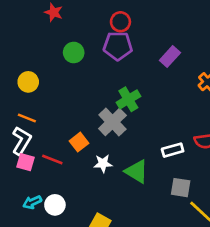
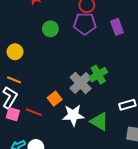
purple rectangle: (170, 57) -> (117, 27), moved, turned -63
green cross: (128, 99) -> (98, 75), moved
white star: (103, 163) -> (73, 115), size x1.5

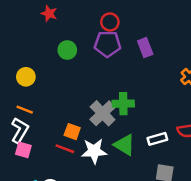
green cross: (98, 75) -> (123, 104), turned 30
orange square: (55, 99) -> (72, 132), turned -32
red line: (34, 112) -> (65, 149), moved
green triangle: (99, 121) -> (125, 145), moved

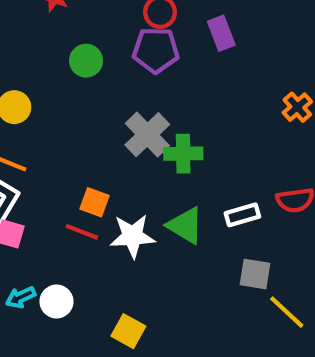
purple rectangle: (145, 48) -> (221, 33), moved
gray cross: (103, 113) -> (147, 135), moved

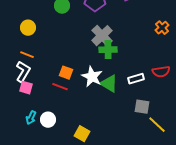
gray cross: (147, 135) -> (102, 36), moved
white star: (133, 236) -> (92, 77), moved, turned 30
cyan arrow: (21, 297) -> (31, 118), turned -40

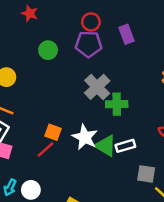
green cross: (108, 50) -> (117, 104), moved
white rectangle: (136, 79) -> (125, 146), moved
red line: (60, 87) -> (46, 149), turned -63

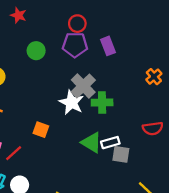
purple rectangle: (127, 34) -> (108, 46), moved
white star: (85, 137) -> (71, 103), moved
red line: (46, 149) -> (14, 153), moved
gray square: (146, 174) -> (121, 154), moved

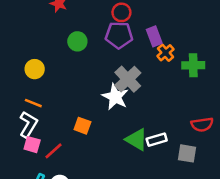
orange cross: (154, 77) -> (166, 53), moved
green cross: (102, 103) -> (193, 65), moved
gray square: (121, 154) -> (187, 153), moved

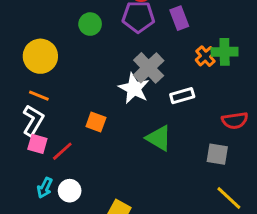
orange cross: (166, 53) -> (206, 56), moved
yellow circle: (35, 69) -> (40, 56), size x1.5
white rectangle: (157, 140) -> (182, 96), moved

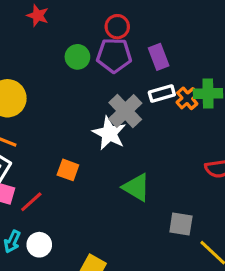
green circle: (90, 24) -> (77, 57), moved
white rectangle: (182, 96) -> (162, 93), moved
gray square: (217, 154) -> (181, 224), moved

